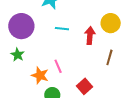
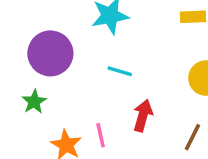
red arrow: (90, 36) -> (143, 116), moved

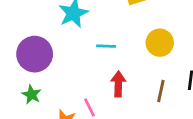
cyan line: (120, 71) -> (106, 46), moved

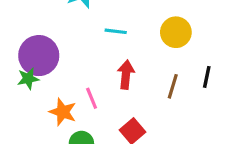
purple circle: (35, 54) -> (39, 56), moved
green star: (32, 95) -> (28, 79), turned 30

